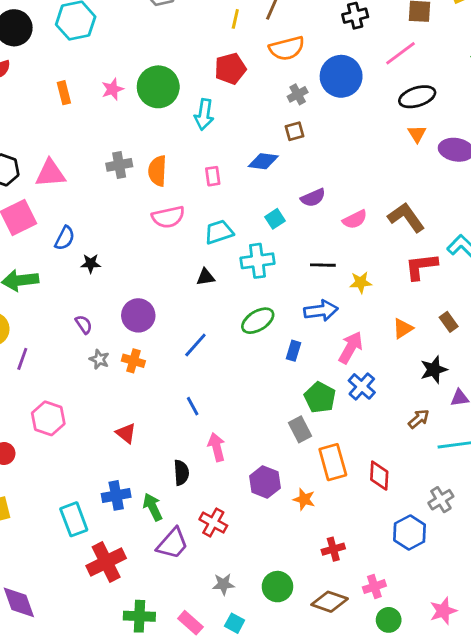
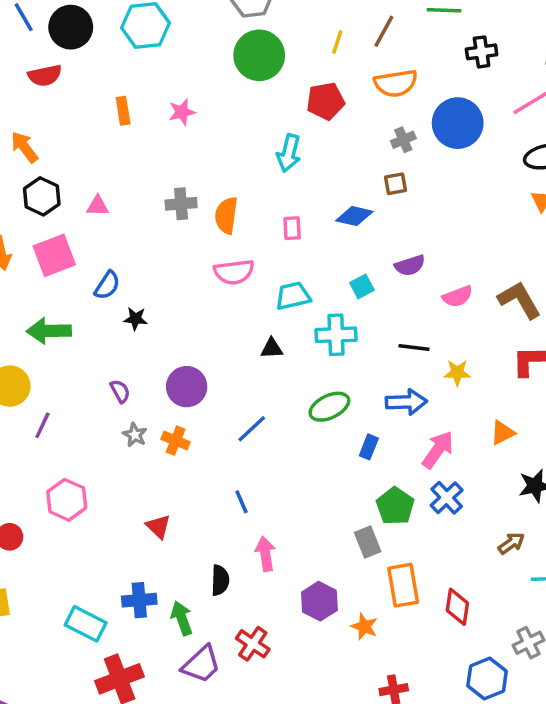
green circle: (158, 87) -> (259, 55), moved
pink triangle: (50, 173) -> (98, 206), size x0.6
cyan rectangle: (74, 519) -> (86, 624), turned -48

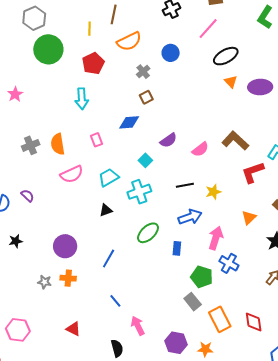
blue circle: (458, 123) -> (171, 53), size x0.6
black star: (135, 319) -> (16, 241), moved
purple semicircle: (120, 391) -> (27, 196), moved

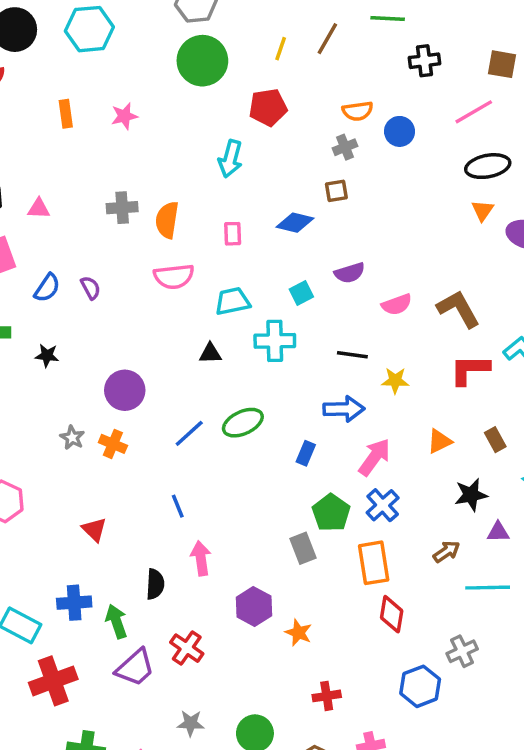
orange semicircle: (129, 41) -> (358, 111), moved, size x0.7
green ellipse: (148, 233) -> (243, 423), moved
orange rectangle: (220, 319) -> (374, 563), moved

